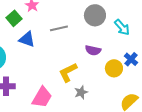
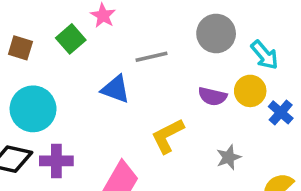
blue triangle: (27, 39) -> (116, 89), moved
yellow circle: (114, 68) -> (250, 91), moved
gray star: (81, 92) -> (229, 157), moved

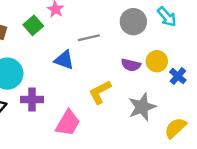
cyan arrow: (265, 55) -> (167, 17), moved
gray star: (229, 157) -> (142, 107), size x1.6
purple cross: (56, 161) -> (32, 100), moved

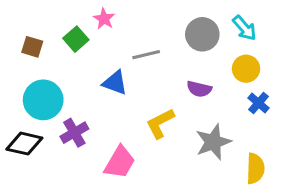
yellow circle: (157, 61) -> (246, 69), moved
purple cross: (32, 100) -> (74, 133), turned -30
yellow semicircle: (175, 128) -> (255, 169), turned 135

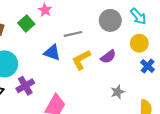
purple semicircle: (199, 89) -> (108, 57), turned -49
yellow L-shape: (160, 123) -> (81, 60), moved
gray star: (213, 142) -> (117, 92), size x0.6

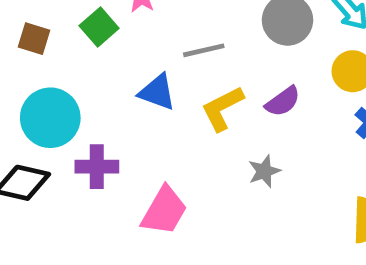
purple cross: (25, 86) -> (97, 167), turned 30
gray star: (117, 92) -> (264, 171), moved

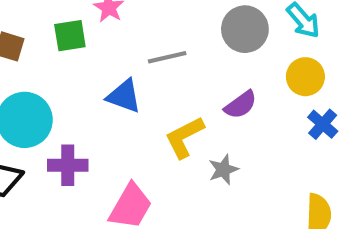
green square: (99, 27) -> (70, 36), turned 32
yellow L-shape: (222, 108) -> (184, 137), moved

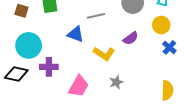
yellow L-shape: (184, 137) -> (104, 54), turned -120
gray star: (223, 170) -> (116, 82), moved

